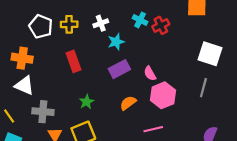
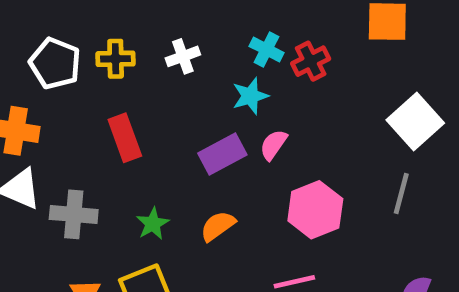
cyan star: (116, 42) -> (250, 96), moved
white square: (210, 54) -> (415, 121), turned 30
pink semicircle: (150, 73) -> (273, 145), moved, turned 64
orange semicircle: (128, 103) -> (218, 226), moved
gray cross: (43, 112) -> (74, 214), moved

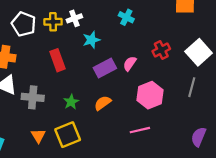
white cross: (183, 56) -> (74, 18), moved
red cross: (311, 61) -> (161, 50), moved
cyan star: (250, 96) -> (91, 40), moved

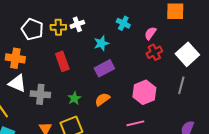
cyan star: (91, 40) -> (101, 43), moved
pink semicircle: (130, 64) -> (150, 33), moved

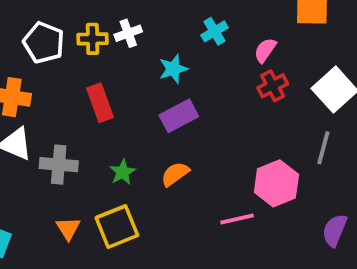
cyan cross: (123, 23) -> (214, 31), turned 32
pink hexagon: (144, 92) -> (276, 183), moved

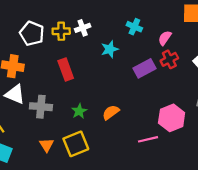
cyan cross: (214, 31) -> (134, 27), turned -35
purple rectangle: (179, 116) -> (145, 68), moved

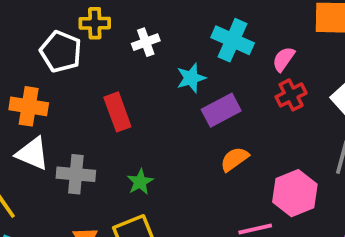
cyan cross: (134, 27) -> (233, 40), size x1.5
yellow cross: (61, 31) -> (95, 23), moved
purple rectangle: (145, 68) -> (221, 110), moved
orange semicircle: (111, 112) -> (234, 159), moved

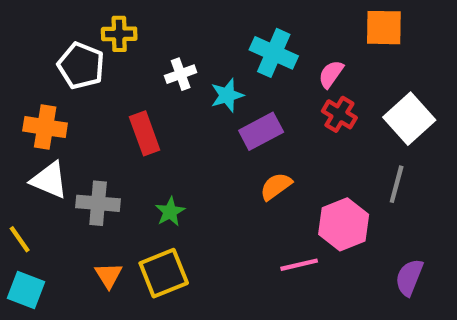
white cross: (146, 42) -> (181, 74), moved
red cross: (291, 95) -> (339, 114), turned -32

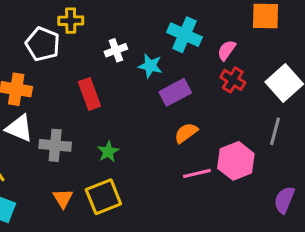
cyan star: (227, 95) -> (150, 66), turned 30
pink line: (299, 265) -> (197, 173), moved

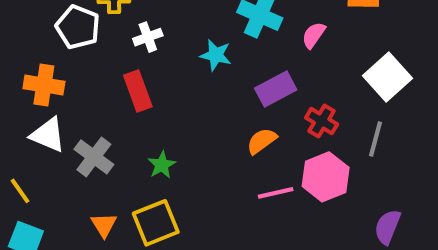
white cross: (116, 50) -> (148, 37), moved
red cross: (233, 80) -> (322, 121), moved
purple rectangle: (175, 92) -> (276, 89), moved
gray cross: (55, 145) -> (94, 157), turned 32

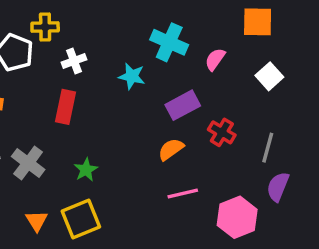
white square: (388, 77) -> (269, 76), moved, size x0.7
red rectangle: (138, 91) -> (65, 107), turned 32
pink hexagon: (326, 177) -> (237, 217), moved
purple semicircle: (388, 227) -> (278, 187), moved

